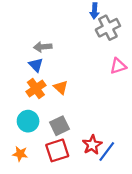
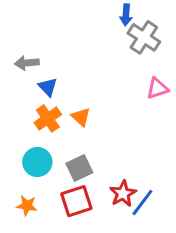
gray cross: (108, 28) -> (144, 37), turned -30
gray arrow: (43, 47) -> (27, 63), moved

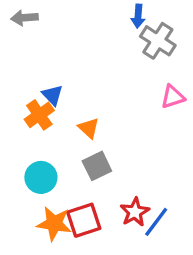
gray arrow: (27, 63) -> (24, 18), moved
orange cross: (48, 118) -> (39, 115), moved
gray square: (79, 168) -> (97, 166), moved
orange star: (27, 206) -> (54, 224), moved, size x1.5

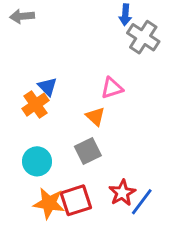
pink triangle: (173, 97) -> (112, 88), moved
orange triangle: (89, 128) -> (95, 116), moved

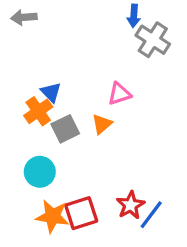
orange triangle: (95, 116) -> (102, 124), turned 36
gray square: (88, 151) -> (65, 129), moved

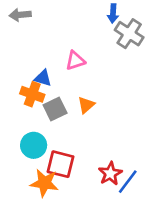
blue triangle: (51, 92) -> (43, 78), turned -30
pink triangle: (119, 94) -> (75, 61), moved
orange cross: (38, 111) -> (32, 94), turned -35
red square: (81, 213) -> (61, 164), moved, turned 32

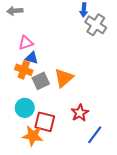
pink triangle: (75, 61) -> (26, 43), moved
orange triangle: (86, 105) -> (64, 78), size x1.5
red star: (110, 174) -> (80, 113), moved

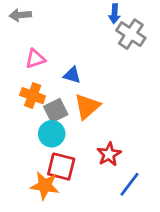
blue triangle: (32, 58) -> (72, 75), moved
cyan circle: (25, 108) -> (52, 134), moved

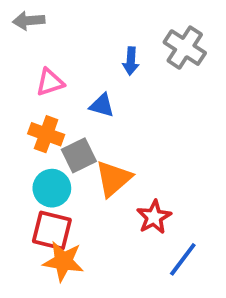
blue arrow: (114, 14) -> (131, 61), moved
orange triangle: (87, 106) -> (113, 179), moved
cyan circle: (52, 134) -> (52, 188), moved
red square: (61, 167) -> (52, 231), moved

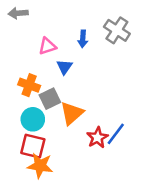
pink triangle: (50, 82) -> (47, 46), moved
blue triangle: (102, 105) -> (64, 67), turned 49
blue line: (183, 259) -> (116, 134), moved

